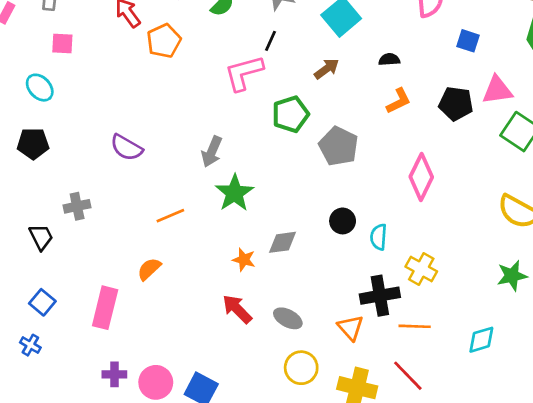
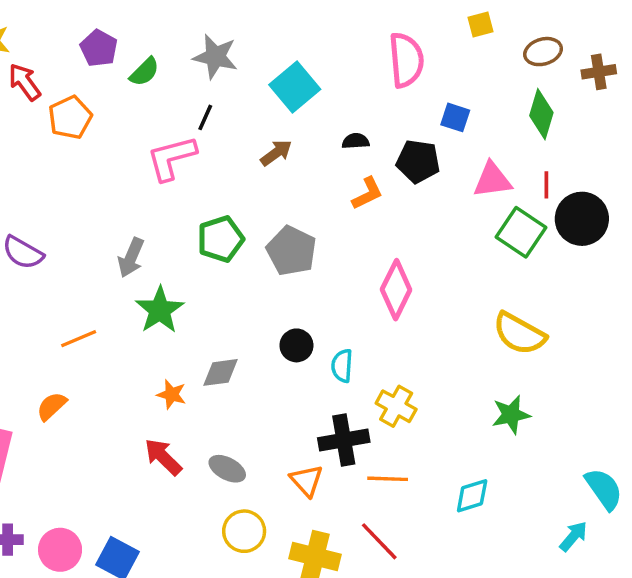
black pentagon: (456, 104) -> (418, 161), moved
green pentagon: (291, 114) -> (220, 239), moved

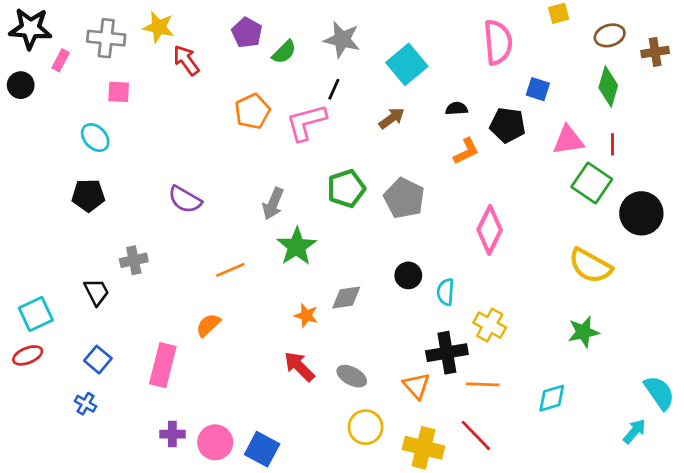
orange pentagon: (70, 117) -> (252, 111), moved
black circle: (582, 219) -> (641, 213), moved

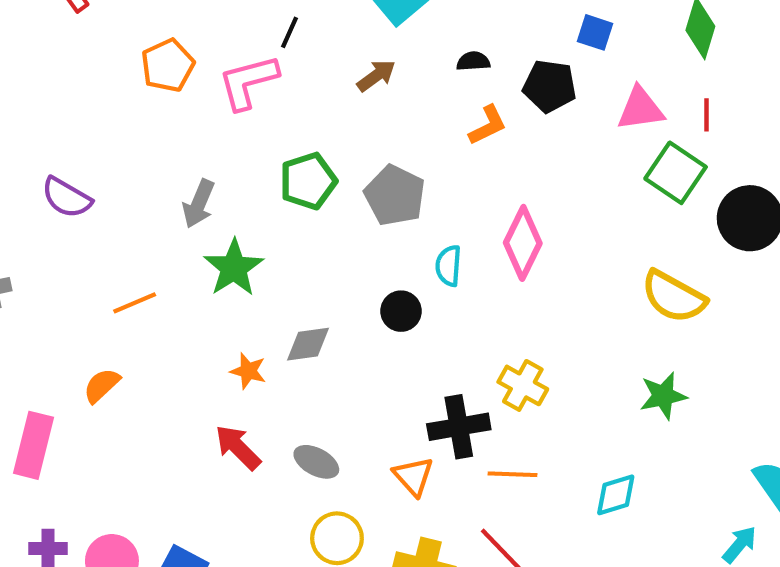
cyan semicircle: (446, 292) -> (448, 266), moved

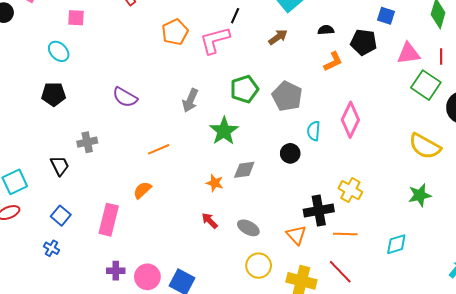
green star: (234, 268) -> (224, 131), moved
red arrow: (238, 447) -> (210, 221), size x0.7

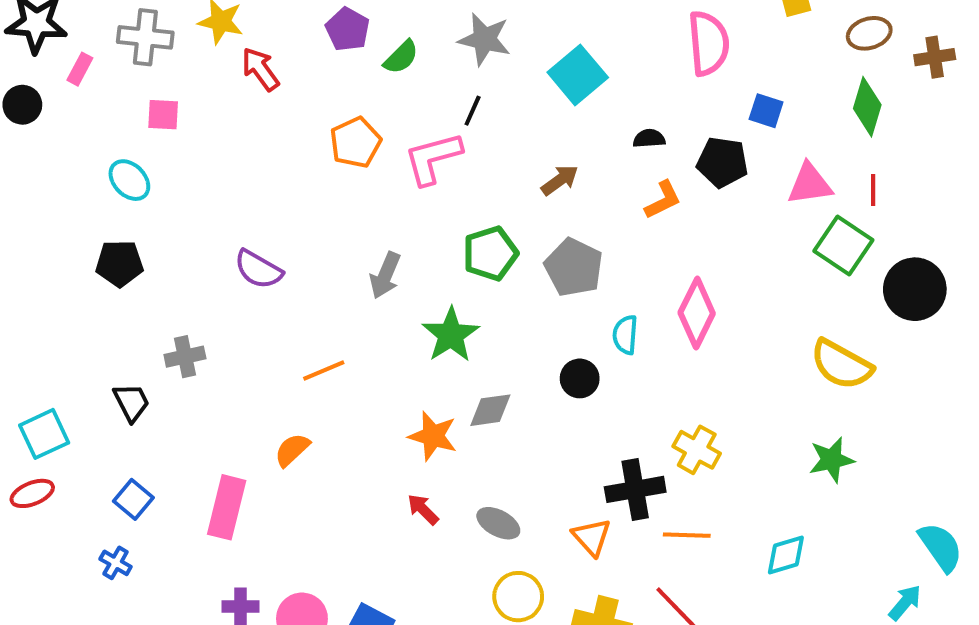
brown arrow: (278, 37) -> (560, 180), moved
orange star: (215, 183) -> (433, 436), size x1.4

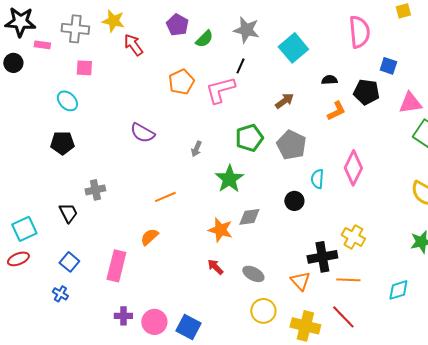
pink rectangle: (80, 69) -> (42, 45), turned 70
purple semicircle: (258, 269) -> (142, 133), moved
gray arrow: (385, 275) -> (196, 149), size x0.7

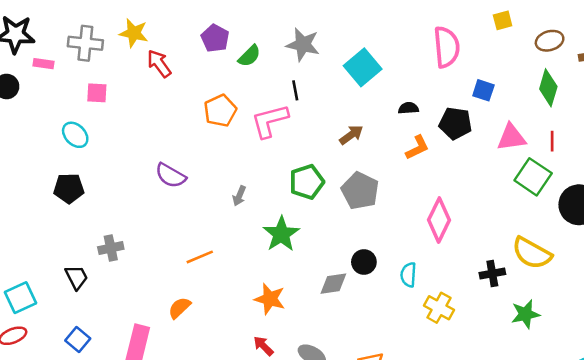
black line: (240, 66) -> (295, 90), turned -35
cyan semicircle: (317, 179) -> (408, 275), moved
gray diamond: (249, 217) -> (333, 284), moved
black cross: (322, 257) -> (492, 273), moved, size x0.7

